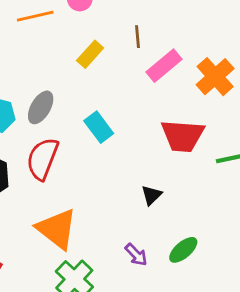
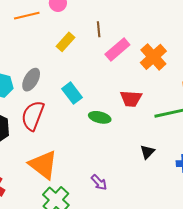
red trapezoid: (183, 136) -> (131, 99), size x0.7
black triangle: (152, 195) -> (147, 152), moved
green ellipse: (183, 250) -> (100, 117), moved, turned 55

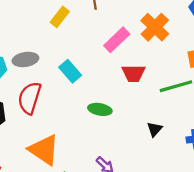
pink rectangle: (117, 50) -> (117, 40), moved
gray ellipse: (31, 80) -> (25, 59), turned 55
green ellipse: (100, 117) -> (100, 109), moved

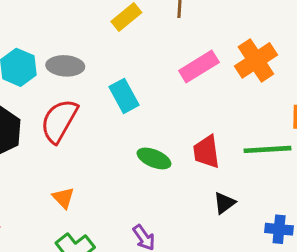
red trapezoid: (134, 73) -> (206, 152), moved, turned 70
orange triangle: (44, 150) -> (63, 198), size x0.5

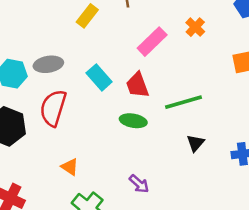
orange cross: (256, 60) -> (195, 27), size x0.6
green line: (267, 149) -> (183, 102), moved
red trapezoid: (206, 152) -> (137, 85), moved

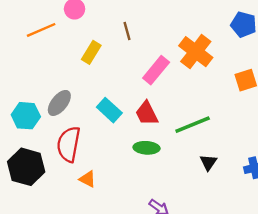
orange cross: (195, 27) -> (196, 52), size x1.8
gray ellipse: (48, 64) -> (59, 103), turned -36
orange triangle: (70, 167) -> (88, 179), moved

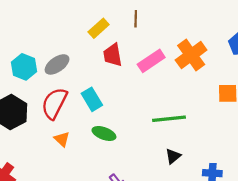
cyan rectangle: (109, 110) -> (92, 99), moved
red trapezoid: (147, 113) -> (113, 55), moved
green ellipse: (147, 148) -> (104, 133), moved

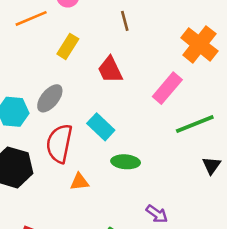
yellow rectangle: (99, 28) -> (68, 46), moved
pink rectangle: (151, 61) -> (167, 88), moved
orange triangle: (62, 139) -> (79, 182), turned -35

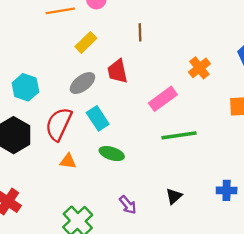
orange cross: (199, 44) -> (199, 68), size x0.7
gray ellipse: (50, 98) -> (82, 83), moved
black triangle: (211, 165) -> (174, 196), moved

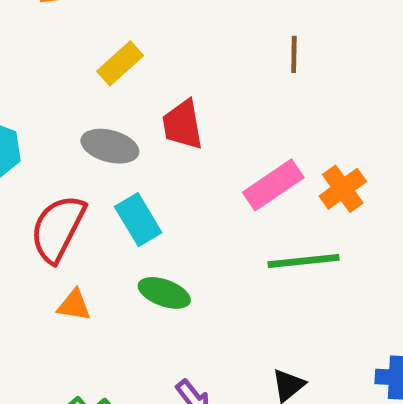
brown line: (140, 32) -> (294, 54), moved
orange cross: (199, 68) -> (343, 189), moved
gray ellipse: (82, 83) -> (110, 146), turned 50

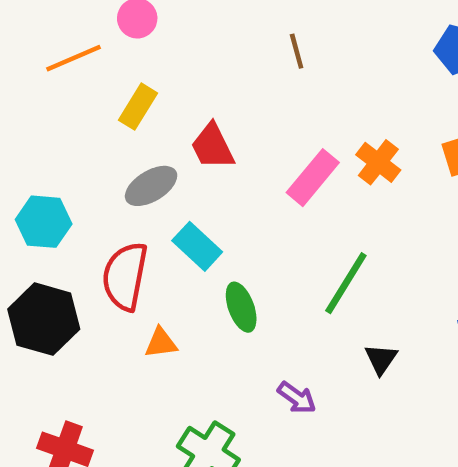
gray ellipse: (110, 146) -> (151, 186), turned -30
green line: (304, 261) -> (346, 283), moved, turned -36
green ellipse: (164, 293) -> (241, 307), turned 66

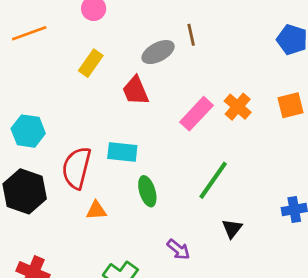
orange line: (73, 58) -> (29, 33), moved
gray ellipse: (151, 186) -> (158, 52), moved
cyan rectangle: (197, 246) -> (122, 152), turned -40

